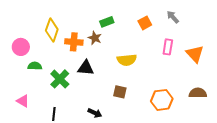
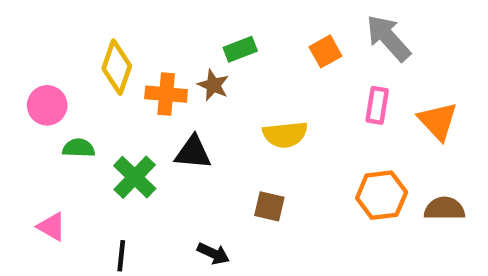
gray arrow: (173, 17) -> (388, 38), size x1.6
orange hexagon: (162, 100) -> (382, 195), moved

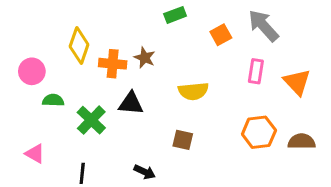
green rectangle: (240, 49) -> (175, 15), moved

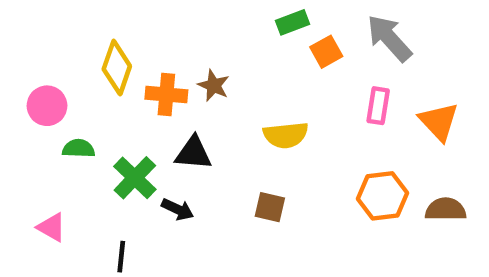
green rectangle: (175, 15) -> (292, 22), moved
black arrow: (145, 172) -> (178, 209), moved

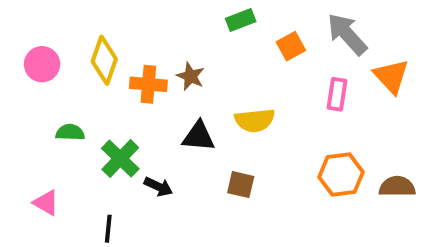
green rectangle: (292, 22) -> (241, 20), moved
pink circle: (47, 106) -> (42, 64), moved
orange triangle: (439, 121) -> (391, 76), moved
black triangle: (193, 153) -> (199, 136), moved

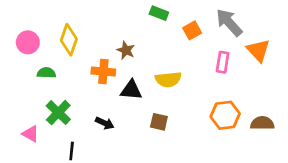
green rectangle: (241, 20) -> (159, 13), turned 42
orange cross: (148, 84) -> (103, 71), moved
green semicircle: (70, 132) -> (46, 73), moved
green cross: (120, 159) -> (58, 113), moved

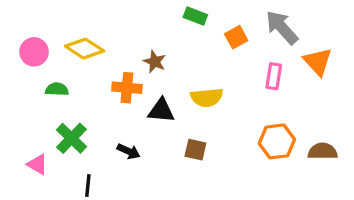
yellow diamond: (69, 40) -> (85, 49), turned -76

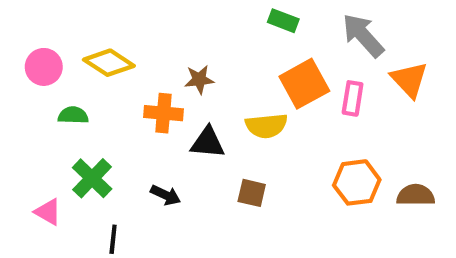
green rectangle: (195, 16) -> (283, 21), moved
orange square: (236, 37) -> (304, 84), moved, size x1.6
brown star: (155, 62) -> (199, 80), turned -30

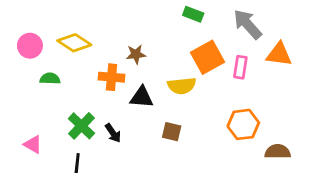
orange triangle: (409, 80) -> (279, 54), turned -40
green cross: (92, 178) -> (81, 126), moved
black arrow: (166, 195) -> (113, 133), turned 30
brown semicircle: (416, 195) -> (278, 152), moved

